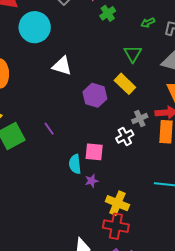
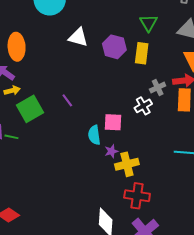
yellow rectangle: (125, 84) -> (142, 53), turned 55
purple hexagon: (95, 95) -> (114, 47), moved
yellow cross: (117, 203) -> (127, 164), moved, turned -35

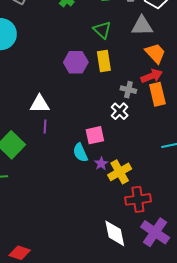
white triangle: (78, 37) -> (40, 104), moved
gray cross: (158, 87) -> (128, 90), turned -35
purple line: (67, 100) -> (45, 127), turned 56

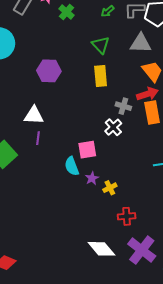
purple hexagon: (76, 62) -> (49, 71), moved
yellow cross: (120, 172) -> (110, 188), size x0.6
red cross: (138, 199) -> (127, 216), size x0.7
white diamond: (115, 233) -> (101, 249), turned -32

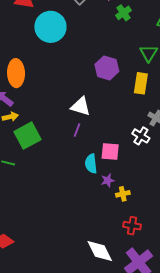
purple hexagon: (49, 71) -> (107, 68), moved
white triangle: (34, 115) -> (81, 106), moved
white cross: (113, 127) -> (141, 136), turned -30
purple line: (38, 138) -> (77, 130), moved

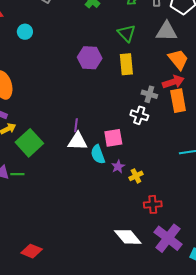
cyan circle: (50, 27) -> (25, 32), size x0.5
white triangle: (81, 106) -> (77, 141), moved

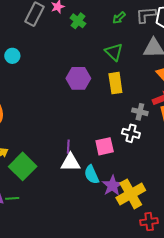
pink square: (113, 138) -> (105, 146), moved
purple star: (118, 167) -> (112, 186), size x1.5
yellow cross: (136, 176) -> (131, 194), size x2.0

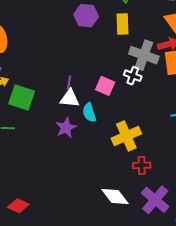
gray cross: (140, 112) -> (144, 55), size x1.8
pink square: (105, 146) -> (105, 86), turned 30
green square: (23, 166) -> (22, 98), turned -32
purple star: (112, 186) -> (66, 128), moved

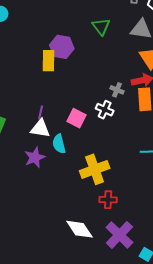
yellow rectangle: (122, 24) -> (48, 61), moved
gray cross: (144, 55) -> (117, 90), size x0.5

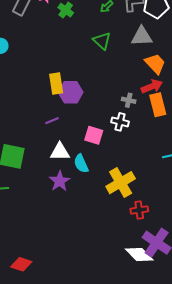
purple hexagon: (62, 47) -> (71, 92), moved
purple line: (41, 113) -> (52, 121), moved, turned 64
white diamond: (80, 229) -> (139, 255), moved

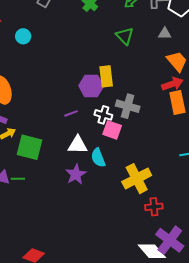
gray triangle: (142, 36) -> (165, 34), size x0.6
yellow rectangle: (56, 84) -> (106, 76), moved
gray cross: (129, 100) -> (128, 106), moved, size x1.6
white cross: (120, 122) -> (103, 115), moved

